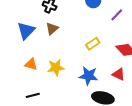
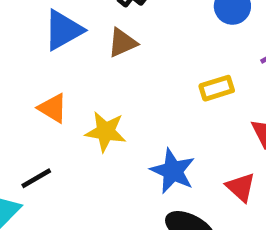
yellow rectangle: (93, 44) -> (217, 88), moved
black line: (33, 95) -> (36, 178), turned -32

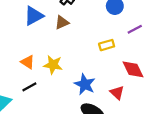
orange triangle: (53, 108) -> (28, 62), moved
black line: (36, 178) -> (29, 87), moved

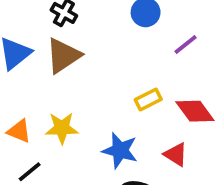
brown triangle: (62, 22) -> (63, 56), size x1.5
yellow rectangle: (107, 45) -> (148, 100), moved

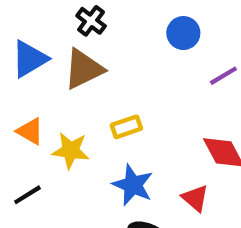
yellow rectangle: (148, 100) -> (126, 127), moved
orange triangle: (19, 131) -> (30, 131), moved

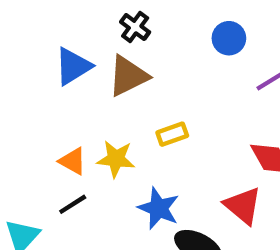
orange triangle: (30, 131) -> (73, 161), moved
blue star: (133, 185) -> (159, 208), moved
red triangle: (195, 198) -> (243, 206), size x1.4

